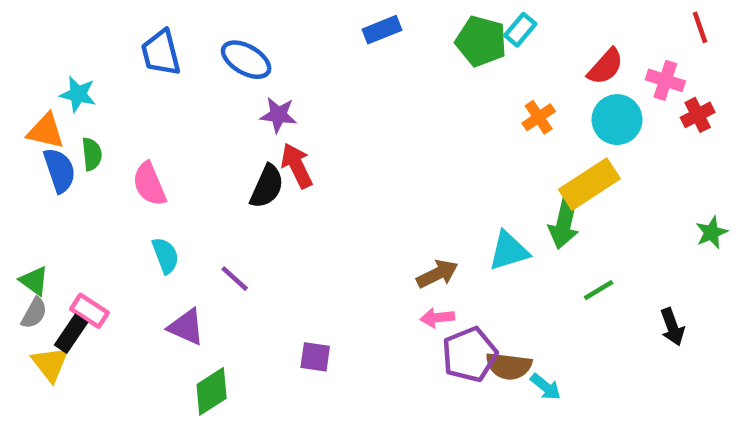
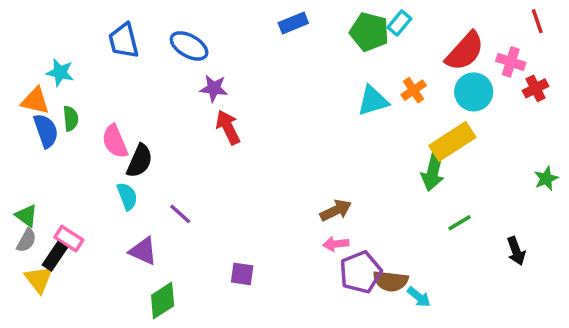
red semicircle: (605, 67) -> (465, 51), size x1.4
black semicircle: (267, 186) -> (140, 161), moved
cyan triangle: (509, 251) -> (373, 101), moved

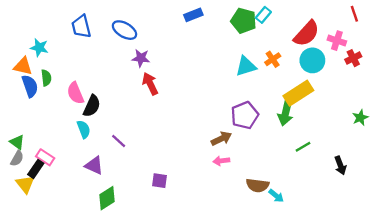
purple pentagon: (361, 272) -> (245, 115), moved

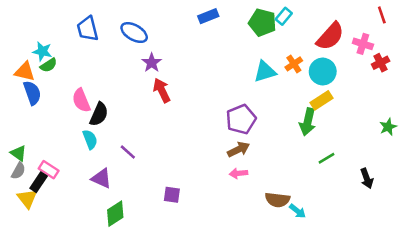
purple star: (141, 58) -> (152, 63), turned 30
cyan circle: (312, 60) -> (323, 72), moved
green semicircle: (46, 78) -> (49, 65), moved, turned 63
yellow rectangle: (298, 93) -> (321, 100), size x0.7
purple pentagon: (245, 115) -> (241, 119), moved

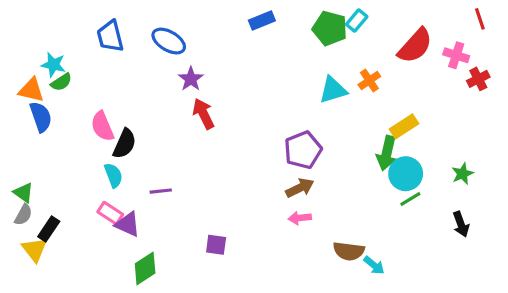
cyan circle: (323, 72) -> (406, 174), moved
green star: (388, 127) -> (462, 174), moved
purple line: (128, 152) -> (161, 191), turned -48
pink rectangle: (49, 170) -> (110, 213), moved

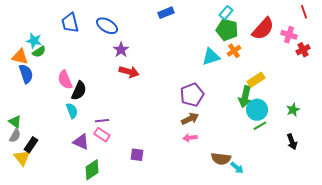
green pentagon: (330, 28) -> (227, 30), moved
red arrow: (203, 114) -> (129, 72), turned 132
pink rectangle: (110, 213) -> (102, 135), moved

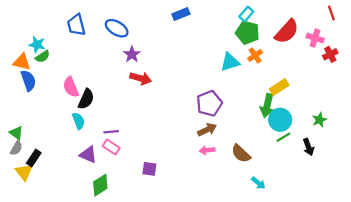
black arrow: (292, 142) -> (308, 147), moved
brown semicircle: (221, 159) -> (241, 154), moved, turned 36

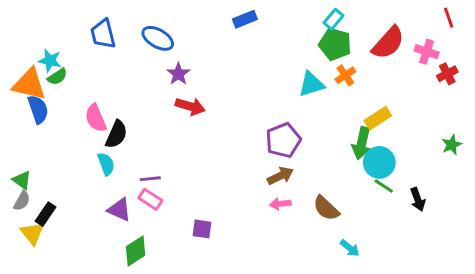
orange triangle: (22, 62) -> (29, 84), size x1.4
green star: (319, 120) -> (452, 145), moved
green line: (283, 137) -> (384, 186), turned 64

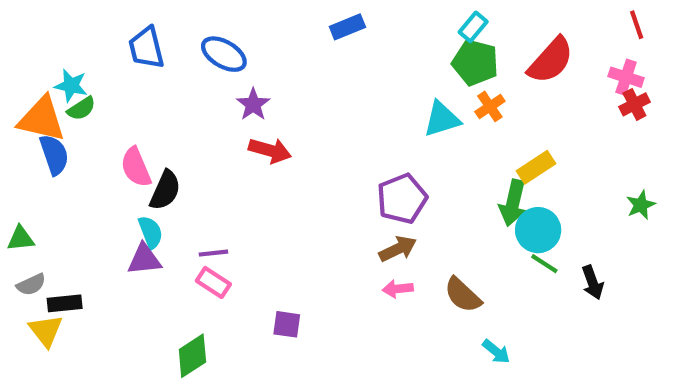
pink cross: (427, 52) -> (626, 77), moved
green triangle: (22, 180) -> (21, 238), moved, turned -42
gray semicircle: (22, 201) -> (31, 285), turned 36
purple triangle: (119, 210) -> (144, 259), moved, turned -30
black rectangle: (45, 214) -> (65, 303), turned 50

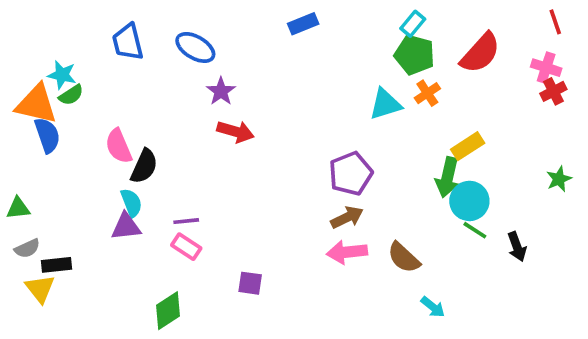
pink arrow: (398, 289) -> (347, 252), size x1.5

